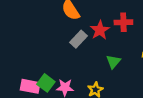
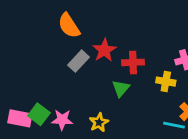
red cross: (123, 22) -> (133, 62), moved

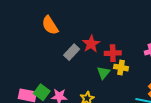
orange semicircle: (69, 26) -> (50, 25), moved
yellow cross: (166, 82) -> (121, 68), moved

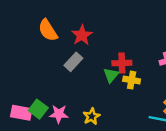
red star: (91, 44) -> (82, 35), moved
green triangle: (103, 73) -> (111, 75), moved

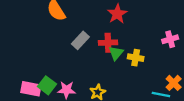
red star: (82, 35) -> (117, 14), moved
red cross: (122, 63) -> (108, 43), moved

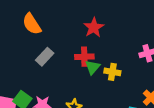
gray rectangle: (80, 40) -> (45, 57), moved

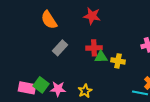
red star: (94, 27) -> (92, 16), moved, turned -30
green triangle: (93, 67) -> (101, 57), turned 48

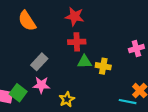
gray rectangle: (60, 48) -> (39, 62), moved
red cross: (94, 48) -> (77, 42), moved
pink star: (58, 89) -> (41, 85), moved

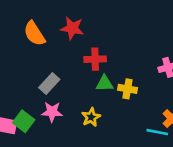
red star: (75, 16) -> (72, 28), moved
yellow star: (67, 99) -> (91, 117), moved

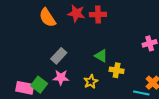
red cross: (95, 59) -> (98, 15), moved
green triangle: (105, 83) -> (101, 56), turned 32
yellow cross: (127, 89) -> (117, 70), moved

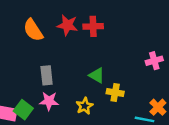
gray rectangle: (59, 56) -> (47, 75), turned -49

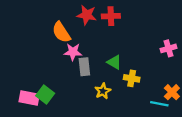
orange semicircle: (33, 30) -> (61, 32), moved
gray rectangle: (47, 75) -> (84, 67), moved
pink star: (49, 101) -> (73, 52), moved

